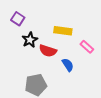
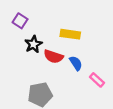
pink rectangle: (87, 47) -> (97, 80), moved
blue semicircle: (68, 65) -> (76, 63), moved

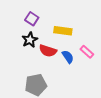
purple square: (20, 21) -> (32, 19), moved
pink rectangle: (97, 80) -> (87, 52), moved

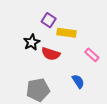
purple square: (32, 19) -> (49, 20), moved
blue semicircle: (68, 57) -> (78, 81), moved

